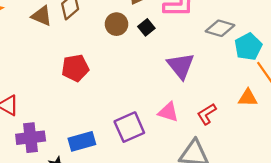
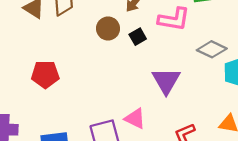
red pentagon: (75, 68) -> (45, 74), moved
pink triangle: (168, 112) -> (135, 119), moved

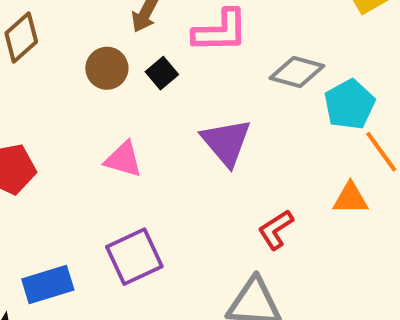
pink triangle: (135, 119) -> (123, 159), moved

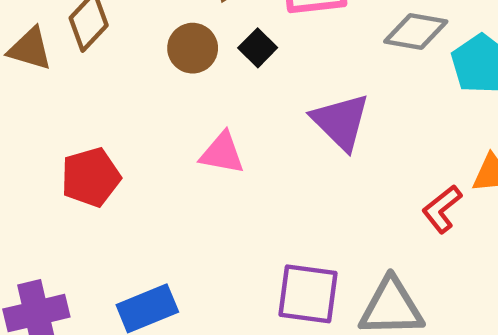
red L-shape: (276, 230) -> (442, 209), moved
purple square: (134, 257) -> (308, 294), moved, turned 38

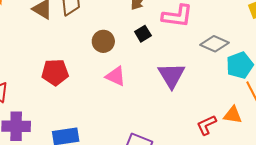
brown circle: (193, 48) -> (103, 41), moved

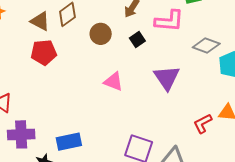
brown circle: (103, 41) -> (101, 34), moved
red pentagon: (55, 72) -> (44, 52), moved

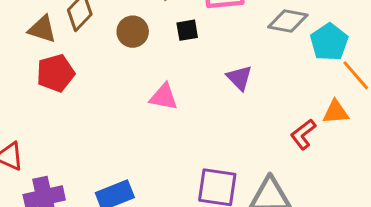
black square: (137, 39) -> (187, 30), turned 35
purple triangle: (167, 78) -> (239, 78), size x0.7

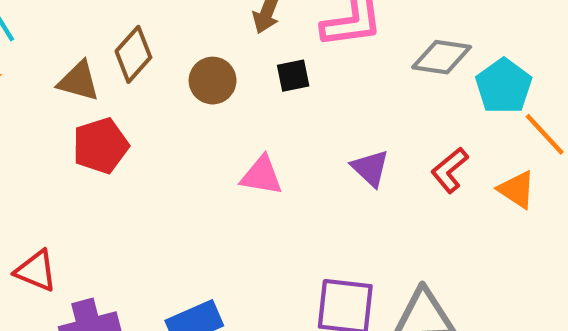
purple triangle: (239, 78) -> (370, 168), moved
orange triangle: (336, 112) -> (517, 190), turned 40
red L-shape: (303, 134) -> (450, 170), moved

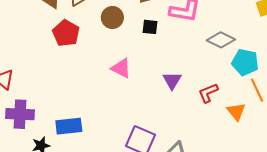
cyan pentagon: (504, 86) -> (245, 62), turned 30
red pentagon: (101, 146) -> (66, 33), moved, turned 30

